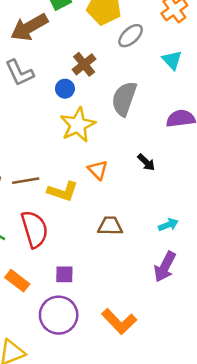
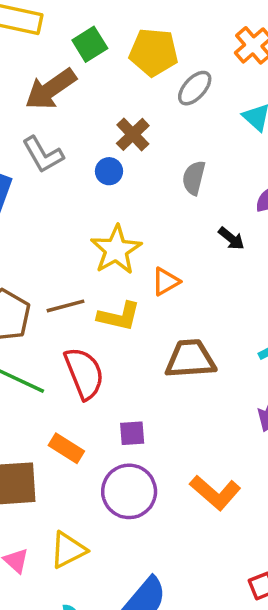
gray semicircle: (124, 99) -> (194, 178), size x0.7
yellow star: (78, 125) -> (116, 250), moved
black arrow: (146, 162) -> (231, 238), moved
orange triangle: (98, 170) -> (166, 282), turned 50
brown trapezoid: (110, 226) -> (190, 359), size x1.4

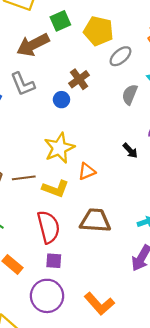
gray semicircle: (194, 178) -> (130, 95), moved
red semicircle: (84, 373) -> (48, 227), moved

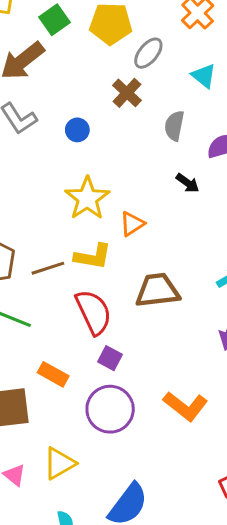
brown cross: (79, 79) -> (127, 93), moved
gray semicircle: (130, 95) -> (174, 126), moved
brown line: (24, 178) -> (48, 268), moved
purple square: (54, 261) -> (110, 358), turned 35

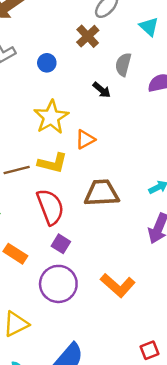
black arrow: (188, 183) -> (102, 90), moved

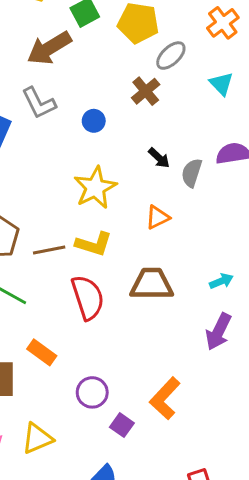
gray semicircle: (123, 64) -> (192, 173), moved
orange triangle: (85, 139) -> (158, 217), moved
purple square: (61, 244) -> (122, 425), moved
purple circle: (58, 284) -> (92, 392), size x0.7
orange L-shape: (118, 285) -> (165, 398), turned 88

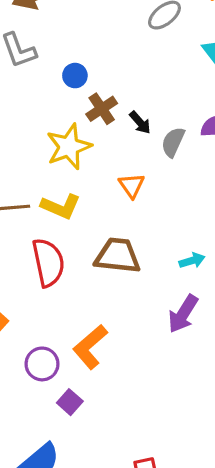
brown cross: (146, 91) -> (102, 109), moved
orange triangle: (158, 217) -> (132, 185), turned -45
orange L-shape: (165, 398) -> (90, 347), moved

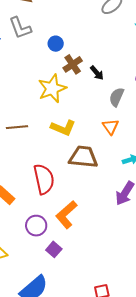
gray semicircle: (173, 142) -> (117, 97), moved
orange triangle: (132, 185) -> (111, 127), moved
yellow L-shape: (61, 206) -> (63, 128), moved
red semicircle: (48, 263) -> (44, 179), moved

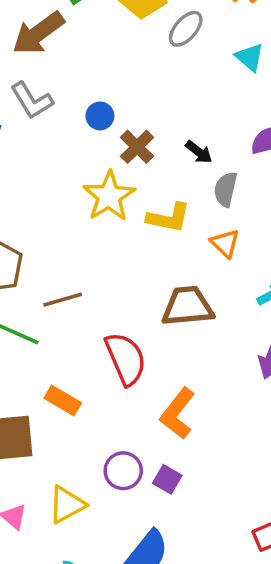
black arrow: (97, 73) -> (199, 152), moved
brown line: (17, 127) -> (63, 300), moved
yellow L-shape: (63, 128) -> (169, 218), moved
purple circle: (36, 226) -> (123, 471), moved

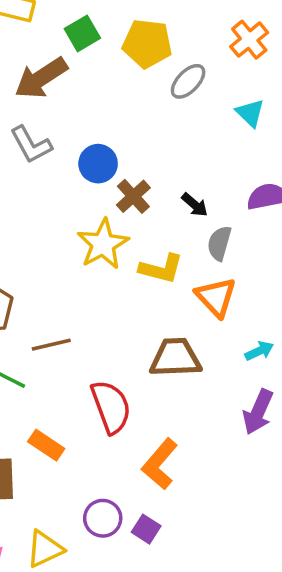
blue circle: (100, 116) -> (98, 164), size x1.4
orange triangle: (225, 243) -> (216, 297), size x1.4

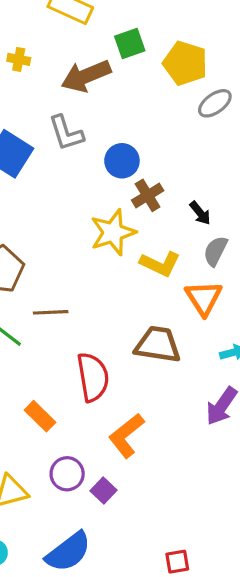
orange rectangle: (46, 445) -> (40, 416), moved

